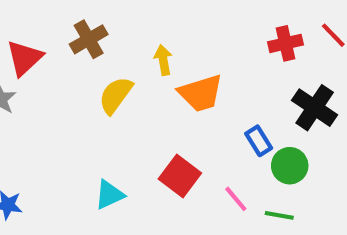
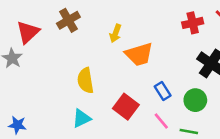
yellow arrow: (163, 60) -> (116, 33), turned -150
yellow semicircle: (116, 95) -> (85, 80), moved, turned -45
blue rectangle: (259, 141) -> (163, 91), moved

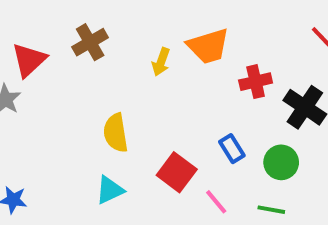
red cross: (193, 23) -> (256, 82), moved
orange trapezoid: (139, 54) -> (208, 46), moved
pink line: (161, 121) -> (216, 202), moved

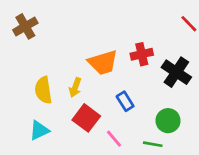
orange trapezoid: (208, 46) -> (103, 62), moved
yellow arrow: (161, 62) -> (75, 87), moved
green circle: (281, 162) -> (168, 121), moved

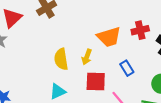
red square: (86, 118) -> (96, 81), turned -35

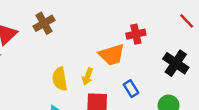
red cross: (140, 30) -> (136, 34), moved

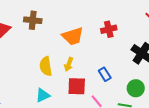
brown cross: (44, 23) -> (33, 20), turned 36
orange trapezoid: (112, 55) -> (73, 36), moved

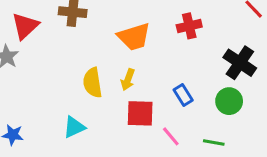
green circle: (136, 88) -> (229, 101), moved
cyan triangle: (43, 95) -> (74, 127), moved

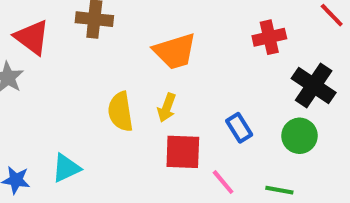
red triangle: (25, 26) -> (32, 37), turned -40
red cross: (189, 26) -> (269, 37), moved
cyan triangle: (74, 127) -> (66, 168), moved

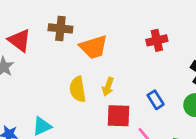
red cross: (269, 37) -> (157, 40), moved
orange trapezoid: (175, 51) -> (93, 47), moved

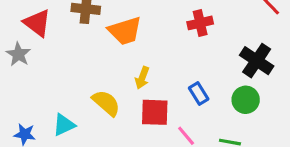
yellow semicircle: (78, 89) -> (106, 103), moved, turned 140

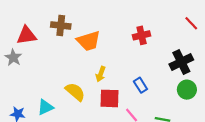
red triangle: (37, 23) -> (27, 35), turned -45
black cross: (257, 61) -> (181, 62), turned 30
green circle: (246, 100) -> (187, 90), moved

